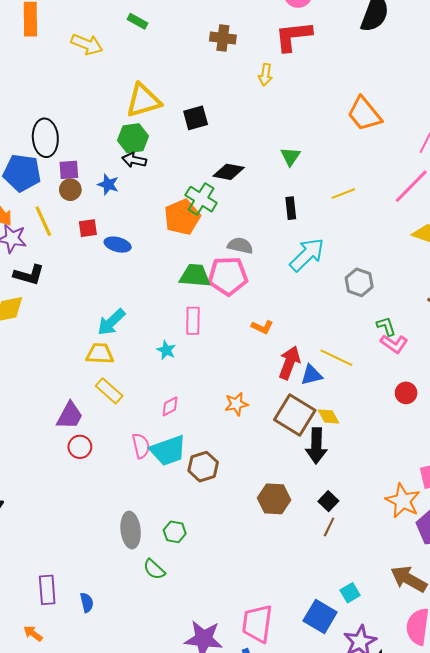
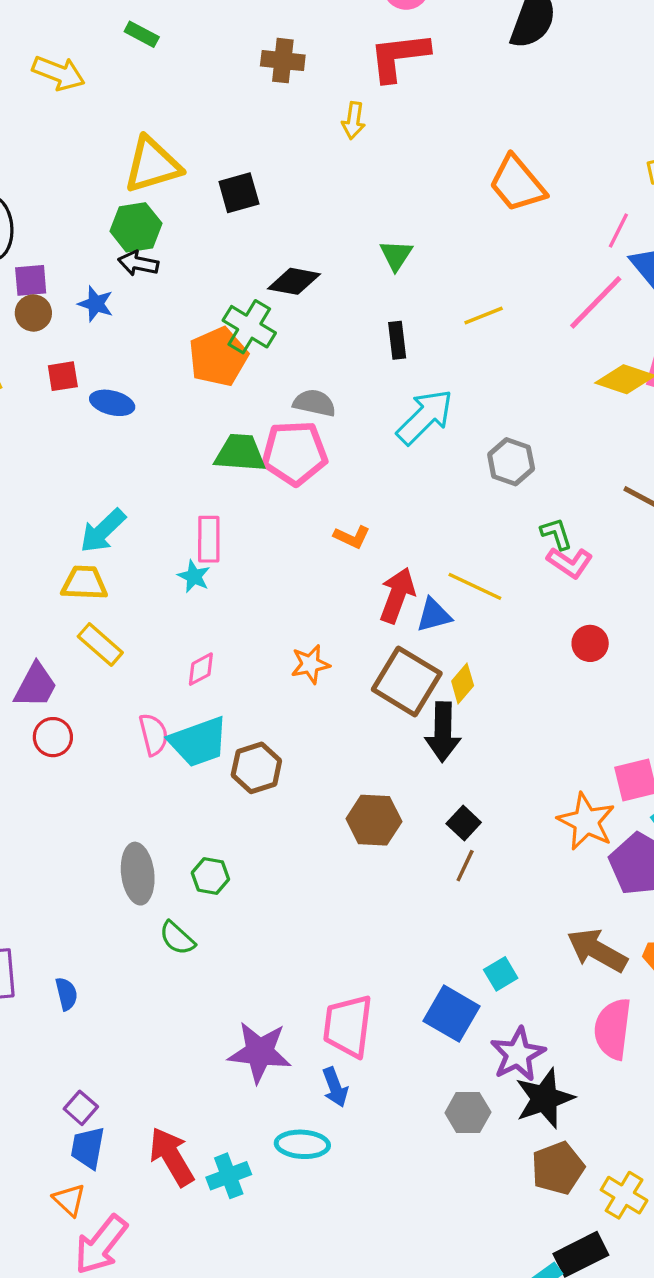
pink rectangle: (193, 321) -> (209, 539), moved
yellow diamond: (329, 416) -> (463, 683), turned 70

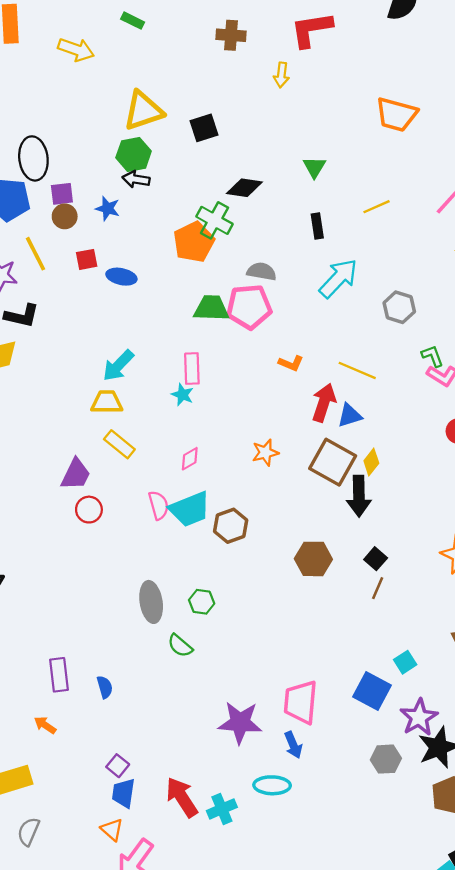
orange trapezoid: (517, 184) -> (396, 115), turned -33
yellow line: (475, 586) -> (357, 370), moved

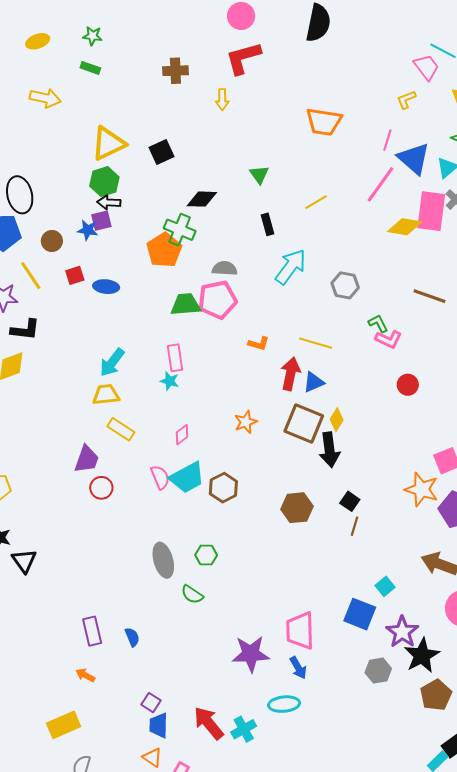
purple square: (62, 194) -> (101, 221), moved

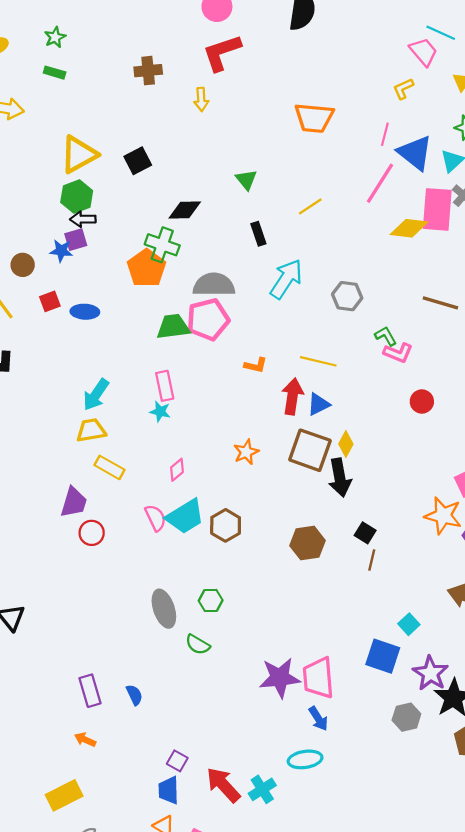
green star: (93, 36) -> (55, 37), turned -30
gray semicircle: (225, 268) -> (214, 285), size x1.5
purple star: (251, 654) -> (280, 678), moved
purple square: (151, 703) -> (177, 761), moved

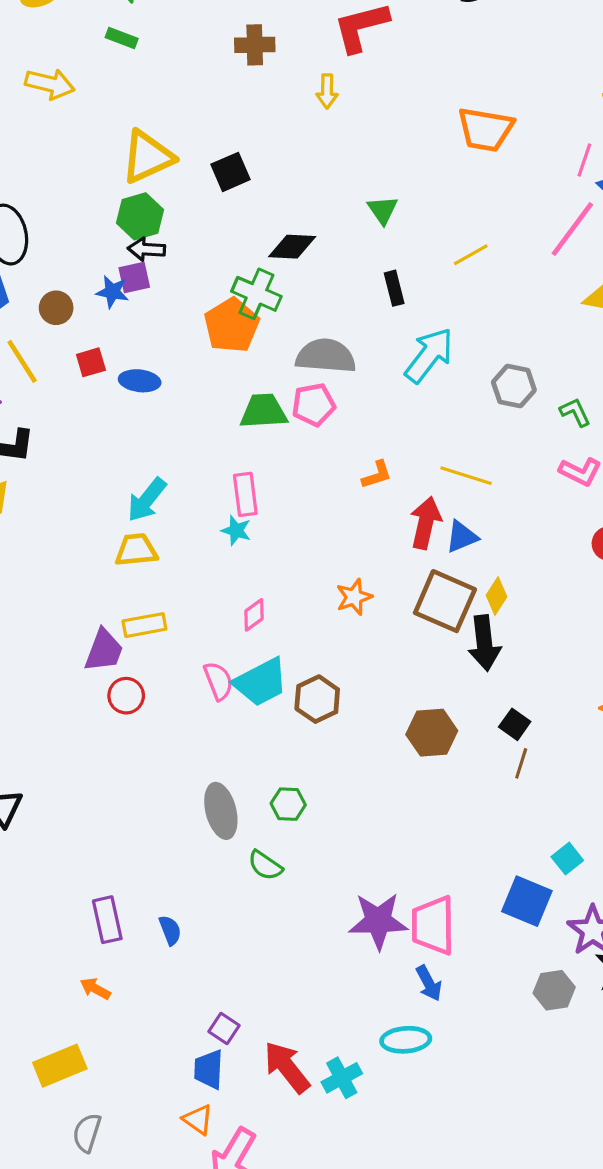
pink pentagon: (208, 319) -> (314, 405), size x0.7
green L-shape: (386, 336) -> (575, 412), moved
orange L-shape: (256, 365) -> (377, 475), turned -35
yellow rectangle: (110, 467) -> (144, 625), moved, turned -44

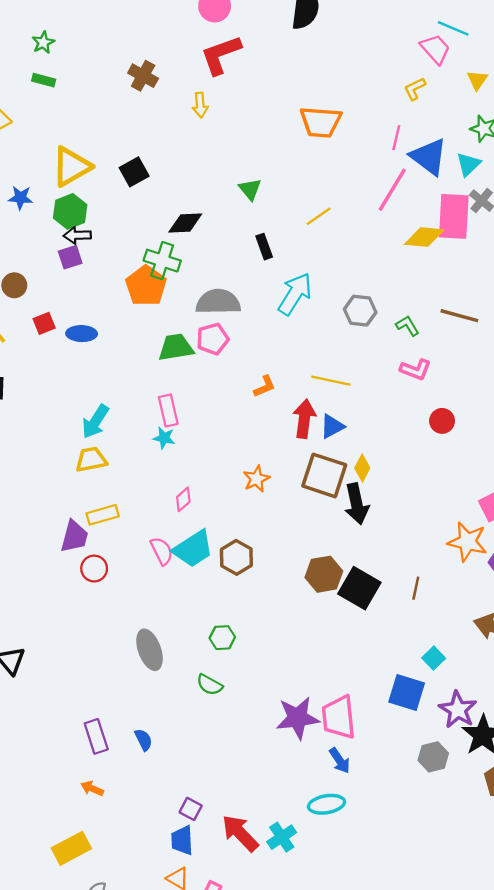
brown cross: (255, 45) -> (143, 76), turned 36
blue star: (112, 292) -> (21, 198), moved
black square: (515, 724) -> (359, 588), moved, size x1.8
brown line: (521, 763) -> (416, 588), moved
gray ellipse: (221, 811) -> (150, 650), moved

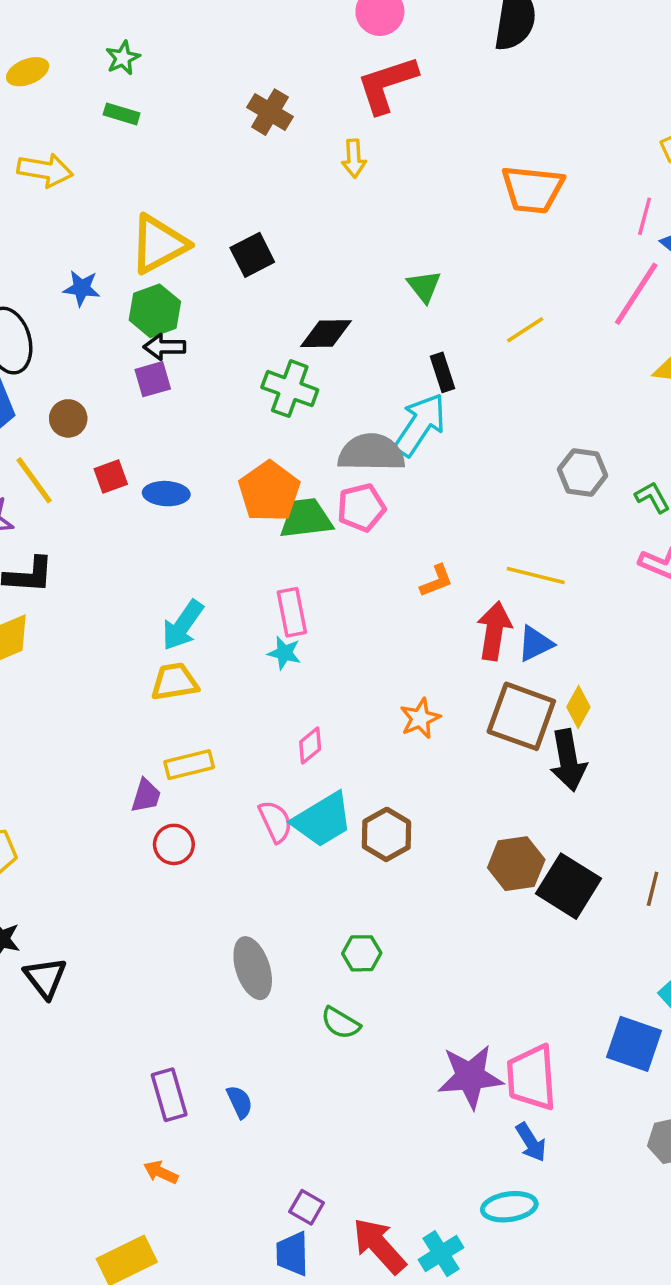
orange pentagon: (146, 286) -> (269, 491), moved
cyan arrow: (295, 294) -> (420, 425), moved
purple trapezoid: (74, 536) -> (146, 796), size x0.7

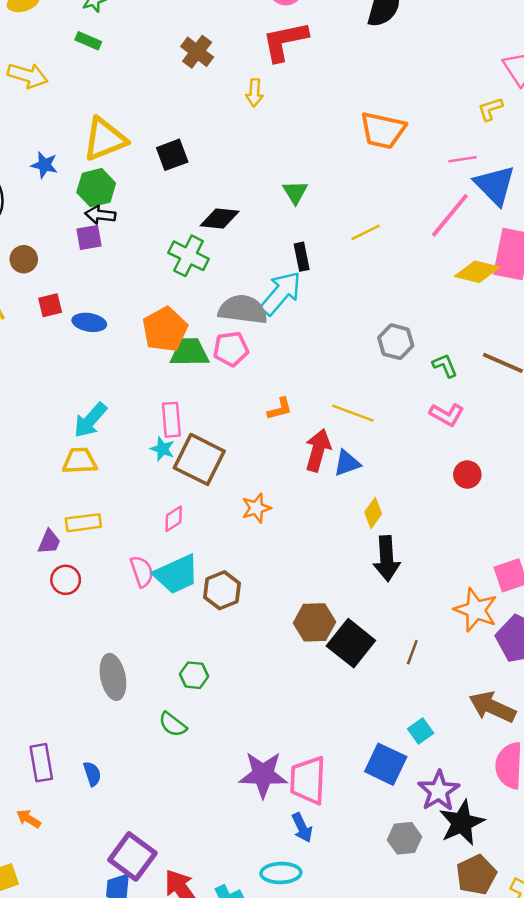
pink line: (645, 216) -> (463, 159), turned 60
brown square: (521, 716) -> (199, 459), moved
black arrow: (568, 760) -> (387, 559), moved
purple square: (307, 1207) -> (132, 856), size x1.8

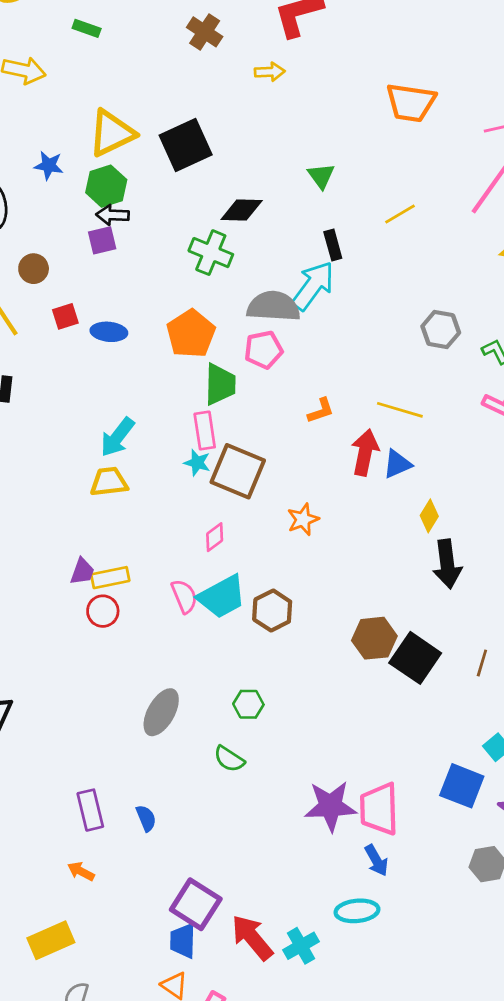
yellow arrow: (254, 93) -> (270, 72), turned -92
black square: (172, 155) -> (186, 145), size x1.5
green trapezoid: (190, 352) -> (220, 384), moved, turned 96
yellow rectangle: (83, 523) -> (110, 578), moved
gray ellipse: (113, 677) -> (161, 712), turned 45

